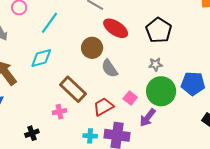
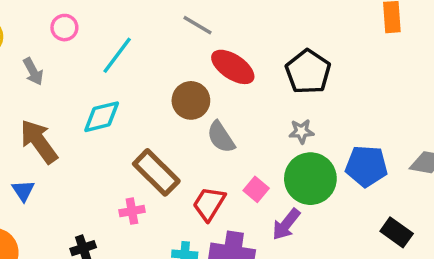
red trapezoid: (103, 107) -> (209, 204), turned -30

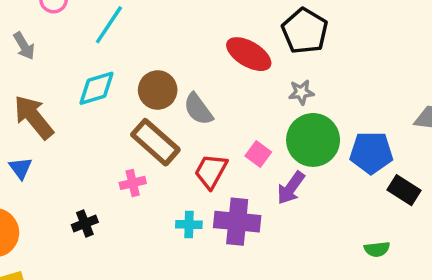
red ellipse: (233, 67) -> (249, 54), moved
brown circle: (191, 100) -> (158, 90), moved
gray semicircle: (221, 137) -> (198, 109), moved
blue pentagon: (366, 166) -> (371, 153), moved

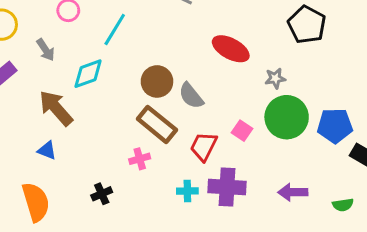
black pentagon: (305, 31) -> (307, 25), moved
cyan diamond: (97, 88) -> (88, 74), moved
blue triangle: (21, 168) -> (47, 150), turned -30
purple arrow: (291, 188) -> (293, 192), moved, turned 56

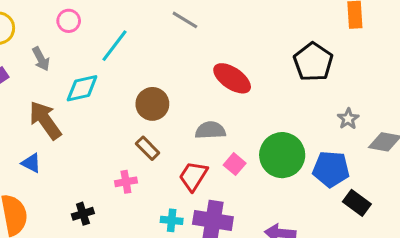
gray star: (275, 78) -> (348, 119), moved, turned -30
gray semicircle: (191, 96) -> (210, 130), moved, turned 120
brown rectangle: (157, 124) -> (148, 148), size x0.6

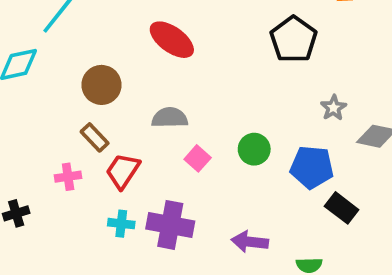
red ellipse: (232, 78) -> (172, 40), moved
green circle: (282, 155) -> (254, 149), size x0.6
red trapezoid: (193, 176) -> (123, 171), moved

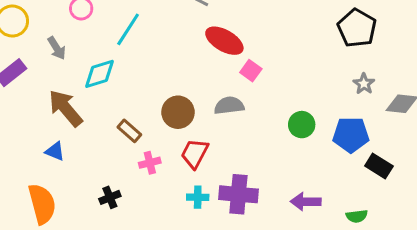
black pentagon: (294, 39) -> (357, 28), moved
brown circle: (102, 85) -> (178, 112), moved
brown rectangle: (95, 137) -> (129, 131), moved
pink square: (198, 158) -> (251, 71), moved

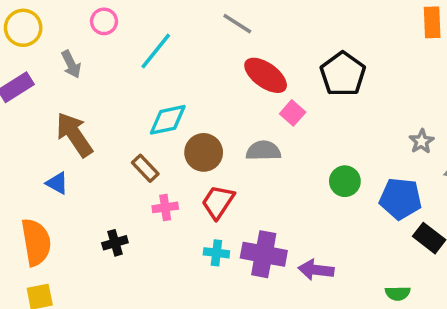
black pentagon: (357, 28) -> (343, 74), moved
cyan diamond: (99, 74) -> (168, 120), moved
purple arrow: (306, 202) -> (316, 270), moved

